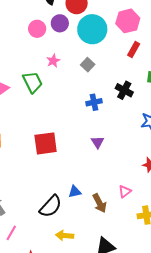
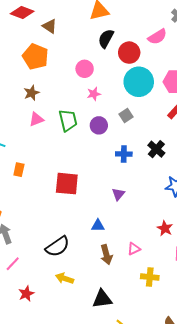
purple circle: (60, 23) -> (99, 125), moved
pink star: (53, 61) -> (94, 94), moved
blue triangle: (75, 192) -> (98, 226), moved

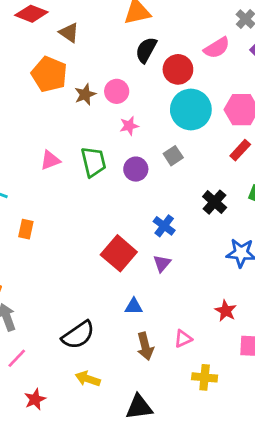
brown star: (31, 93) -> (85, 94), moved
blue cross: (124, 154) -> (164, 226), moved, turned 35
red square: (67, 184) -> (119, 253), moved, turned 35

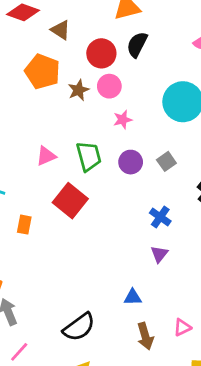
red circle: (178, 69) -> (101, 53), moved
gray square: (173, 156) -> (166, 161), moved
red square: (119, 253) -> (70, 201), moved

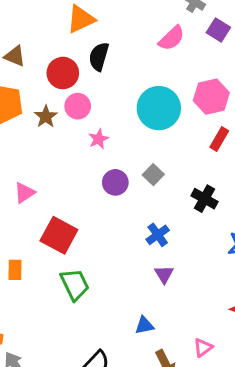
green trapezoid: (89, 156) -> (75, 285), moved
blue cross: (160, 217) -> (158, 235), turned 30

